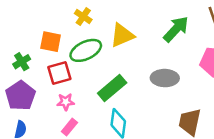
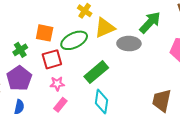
yellow cross: (83, 17) -> (85, 11), moved
gray ellipse: (165, 78) -> (129, 44), moved

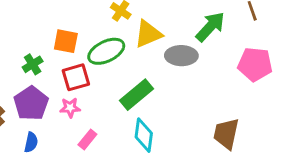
pink star: (57, 84) -> (70, 108), moved

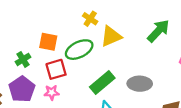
gray ellipse: (181, 56) -> (140, 84), moved

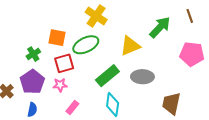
yellow cross: (90, 19) -> (96, 16), size x1.5
yellow triangle: (111, 36) -> (130, 46), moved

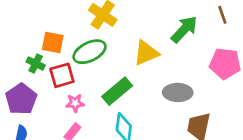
green cross: (33, 54) -> (36, 64), moved, turned -32
gray ellipse: (142, 77) -> (178, 92), moved
pink star: (60, 85) -> (75, 103), moved

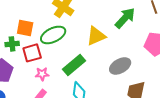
green cross: (36, 64) -> (12, 44), turned -32
gray ellipse: (178, 92) -> (120, 66), turned -30

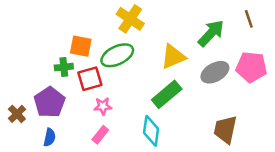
green rectangle: (74, 65) -> (167, 94), moved
gray ellipse: (120, 66) -> (215, 72), moved

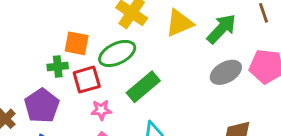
yellow triangle: (173, 57) -> (179, 23), moved
green rectangle: (167, 94) -> (143, 87), moved

